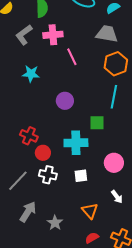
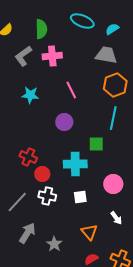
pink line: (72, 57) -> (71, 90), moved

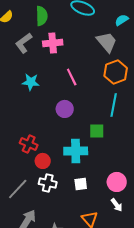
cyan semicircle: (112, 29) -> (122, 20), moved
gray trapezoid: (106, 55) -> (107, 42), turned 40
pink circle: (113, 184) -> (117, 182), moved

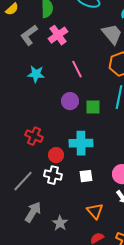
pink cross: (53, 43) -> (58, 35), turned -30
green square: (97, 131) -> (93, 107), moved
red circle: (43, 161) -> (56, 155), moved

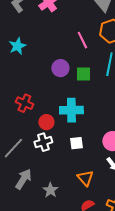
pink line: (77, 69) -> (82, 40), moved
cyan star: (36, 74) -> (17, 46), moved, turned -30
white cross: (53, 175) -> (43, 142), turned -30

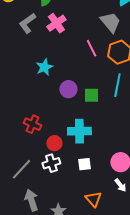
pink line: (82, 40) -> (91, 48), moved
cyan star: (17, 46) -> (44, 67), moved
gray arrow: (23, 179) -> (31, 200), turned -50

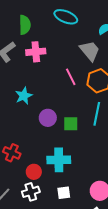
pink cross: (56, 23) -> (36, 52), turned 30

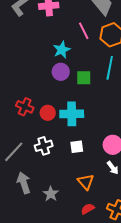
cyan star: (24, 96) -> (62, 50), moved
red circle: (34, 172) -> (48, 113), moved

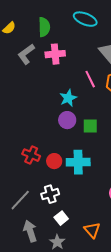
white square: (77, 147) -> (61, 218), moved, turned -32

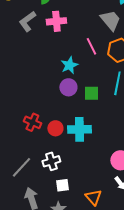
white square: (61, 218) -> (62, 185), turned 32

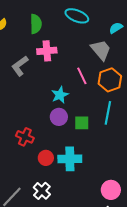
gray L-shape: (27, 21) -> (20, 66), moved
red cross: (32, 122) -> (25, 137), moved
white cross: (51, 161) -> (42, 191), turned -30

